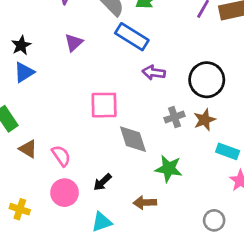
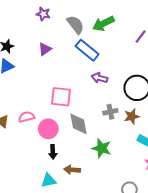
pink semicircle: (61, 156) -> (26, 117), moved, turned -77
black arrow: (102, 182) -> (53, 152), turned -56
pink circle: (65, 193) -> (48, 129), moved
brown arrow: (145, 203) -> (72, 170), moved

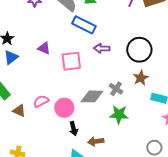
purple triangle: (45, 49) -> (44, 48), moved, turned -48
pink square: (61, 97) -> (71, 61), moved
gray cross: (110, 112) -> (116, 89), moved, turned -32
gray diamond: (79, 124) -> (92, 96), turned -65

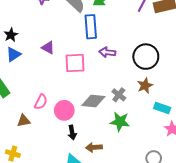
blue rectangle: (84, 25) -> (91, 27), turned 55
pink semicircle: (41, 101) -> (41, 102), turned 140
brown triangle: (19, 111) -> (24, 121), moved, turned -40

